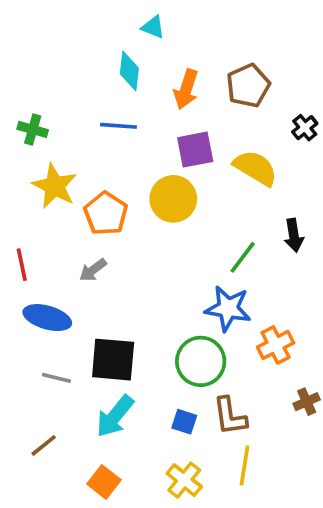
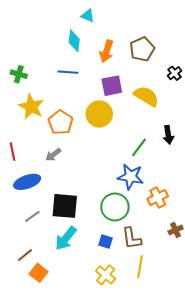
blue ellipse: (47, 318) -> (27, 182), turned -35
gray line: (56, 378) -> (32, 216), turned -49
orange square: (104, 482) -> (39, 273), moved

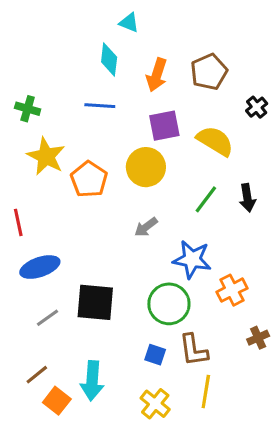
green line: (139, 147) -> (206, 199), moved
gray arrow: (53, 155) -> (146, 227), moved
cyan arrow: (66, 238) -> (92, 381), moved, turned -35

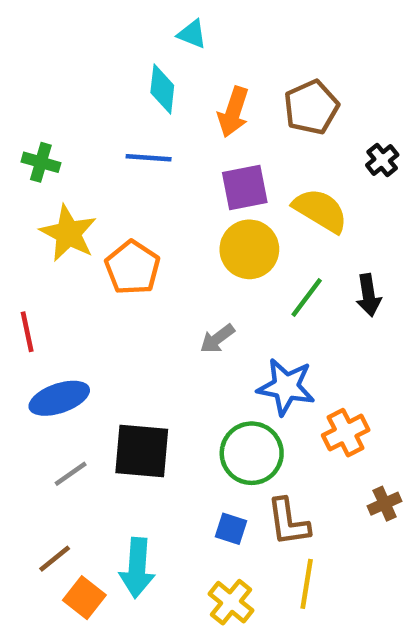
yellow circle: (146, 167) -> (249, 249), moved

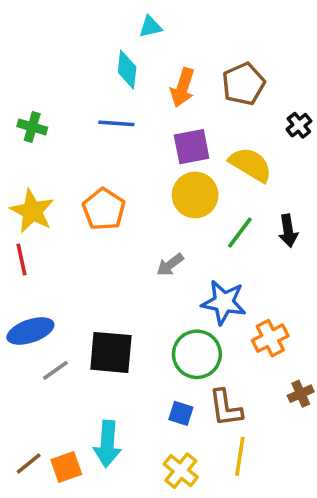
cyan triangle: (192, 34) -> (150, 27), turned -35
yellow star: (68, 233) -> (32, 211), moved
blue ellipse: (59, 398) -> (30, 331), moved
brown line: (55, 559) -> (29, 463), moved
orange square: (84, 598) -> (66, 467), turned 32

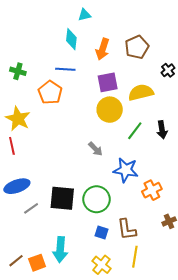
yellow semicircle: (251, 165) -> (141, 92), turned -45
orange pentagon: (104, 209) -> (50, 92), moved
gray arrow: (170, 265) -> (95, 149), turned -98
green circle: (197, 354) -> (97, 199), moved

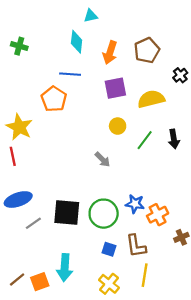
green cross: (18, 71) -> (19, 46), moved
yellow circle: (110, 110) -> (118, 126), moved, size x0.6
blue star: (126, 170) -> (135, 204), moved, size x0.7
orange cross: (152, 190) -> (158, 215), moved

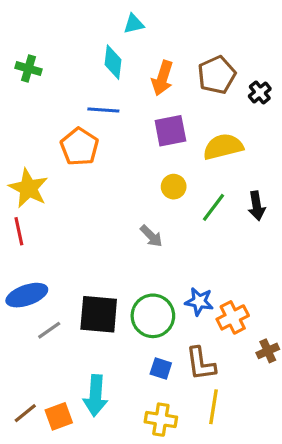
black cross: (180, 75) -> (260, 92), moved
yellow cross: (109, 284) -> (161, 420), turned -30

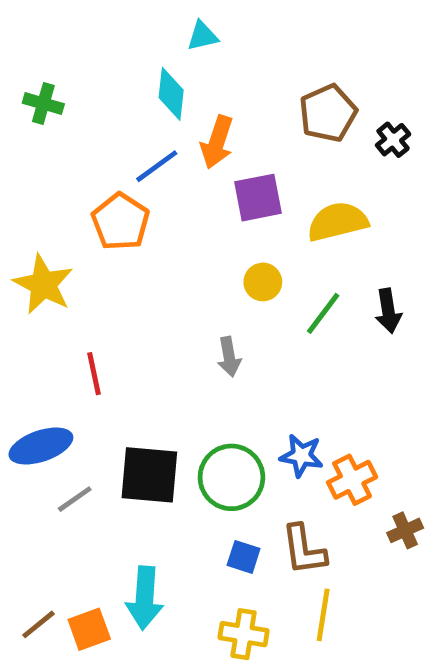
orange arrow: (162, 78) -> (217, 142), moved
blue line: (103, 110) -> (157, 166), turned -40
red line: (19, 231) -> (94, 374), moved
gray arrow: (151, 236) -> (229, 357), turned 35

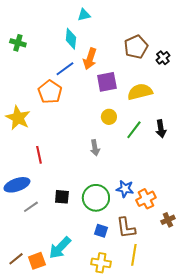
black square: (149, 475) -> (62, 197), size x0.6
cyan arrow: (145, 598) -> (60, 248), turned 40

